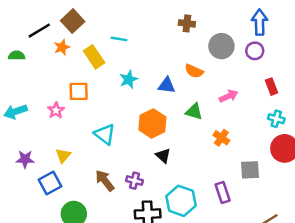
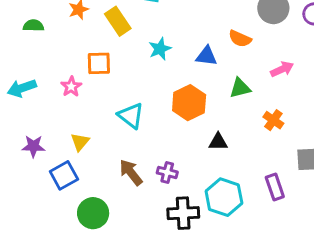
green semicircle: (17, 56) -> (33, 26), moved
green triangle: (194, 112) -> (240, 88), turned -30
black triangle: (163, 156) -> (218, 142), moved, turned -42

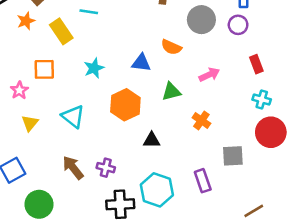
cyan star: (160, 49) -> (94, 68), moved
yellow triangle: (80, 142) -> (30, 123), moved

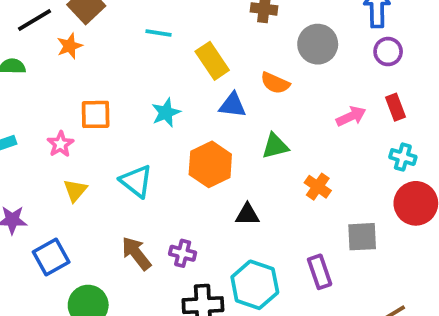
purple circle: (238, 25) -> (388, 52), moved
yellow rectangle: (61, 31) -> (212, 61), moved
pink arrow: (209, 75) -> (351, 116), moved

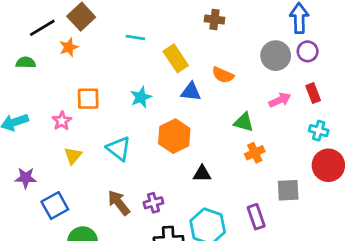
gray circle: (318, 44) -> (276, 56), moved
green triangle: (275, 146) -> (244, 122), moved, turned 30
orange cross: (318, 187) -> (255, 153), turned 30
purple cross: (183, 253) -> (153, 203), turned -30

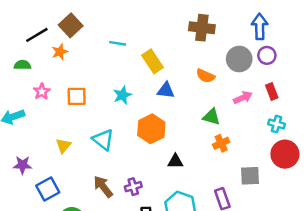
brown cross: (215, 19) -> (202, 28), moved, size x1.5
orange semicircle: (223, 75) -> (205, 76), moved
pink star: (62, 121) -> (42, 92), moved

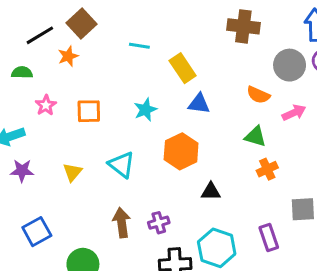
orange semicircle: (205, 76) -> (258, 95), moved
purple star: (22, 165) -> (22, 171), moved
brown arrow: (103, 187) -> (122, 223), turned 30
blue square: (48, 189) -> (37, 232), moved

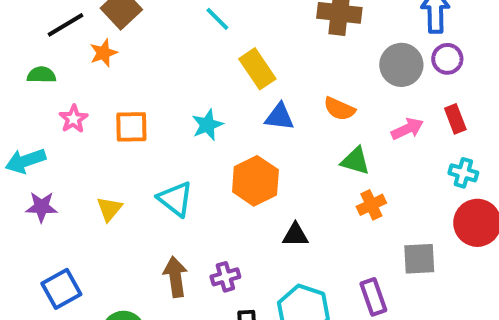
cyan line: (139, 46) -> (217, 19), moved, turned 36
orange semicircle: (258, 95) -> (339, 109), moved

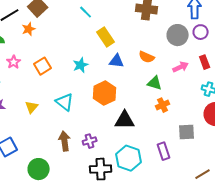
orange square: (131, 127) -> (43, 66), turned -30
black triangle: (295, 235) -> (125, 120), size x1.5

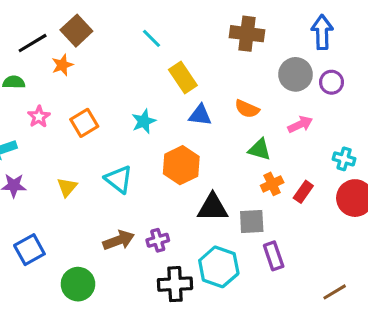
purple circle: (201, 32) -> (332, 82), moved
red rectangle: (205, 62) -> (303, 192), moved, turned 56
gray square: (187, 132) -> (252, 221), moved
brown arrow: (65, 141) -> (119, 240), turned 78

